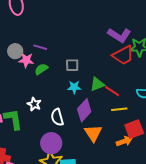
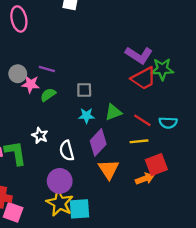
red line: (112, 91) -> (142, 120), moved

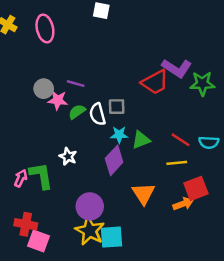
red trapezoid: (144, 78) -> (155, 82), moved
green triangle: (113, 112) -> (141, 140), moved
purple diamond: (98, 142) -> (114, 160), moved
white semicircle: (67, 151) -> (97, 114), moved

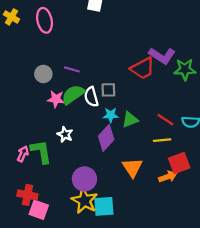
pink star: (58, 100) -> (56, 99), moved
green semicircle: (77, 112) -> (73, 95), size x1.5

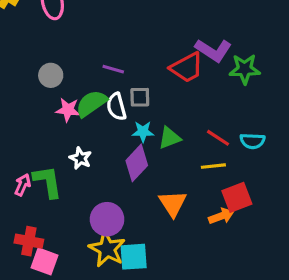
purple line: (72, 69) -> (113, 69), moved

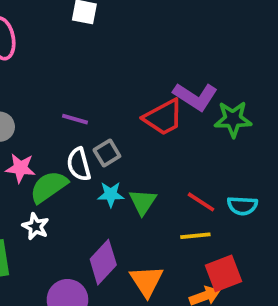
gray square: (140, 97) -> (107, 153), turned -30
green semicircle: (91, 103) -> (49, 187), moved
green triangle: (170, 138) -> (143, 202), turned -35
purple diamond: (137, 163) -> (103, 262), moved

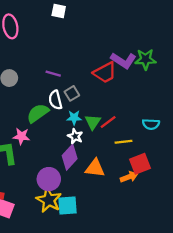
green star: (233, 119) -> (145, 59), moved
pink star: (20, 168) -> (21, 136), moved
red line: (201, 202) -> (108, 122), moved, turned -70
white star: (35, 226) -> (75, 136), moved
orange triangle: (146, 281) -> (95, 168), turned -50

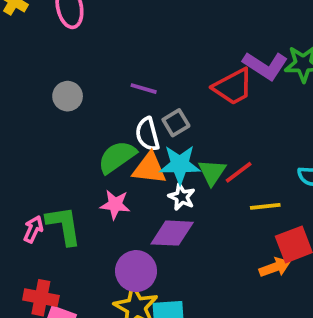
cyan star: (74, 118) -> (180, 165), size x1.5
pink star: (21, 136) -> (115, 205), moved
purple diamond: (70, 157) -> (172, 233), turned 50
orange triangle: (95, 168) -> (149, 168), moved

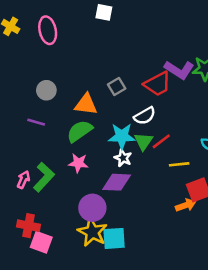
purple line: (144, 89) -> (36, 122), moved
gray square: (176, 123) -> (117, 86), moved
white semicircle: (147, 134) -> (145, 116), moved, turned -105
orange triangle: (149, 168) -> (86, 104), moved
green L-shape: (64, 225) -> (44, 177), turned 52

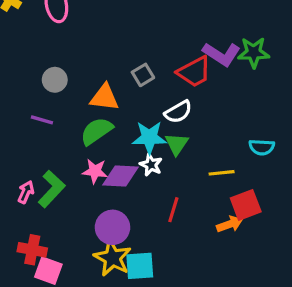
red line: (161, 141) -> (173, 210), moved, turned -36
purple diamond: (117, 182) -> (121, 176), moved

